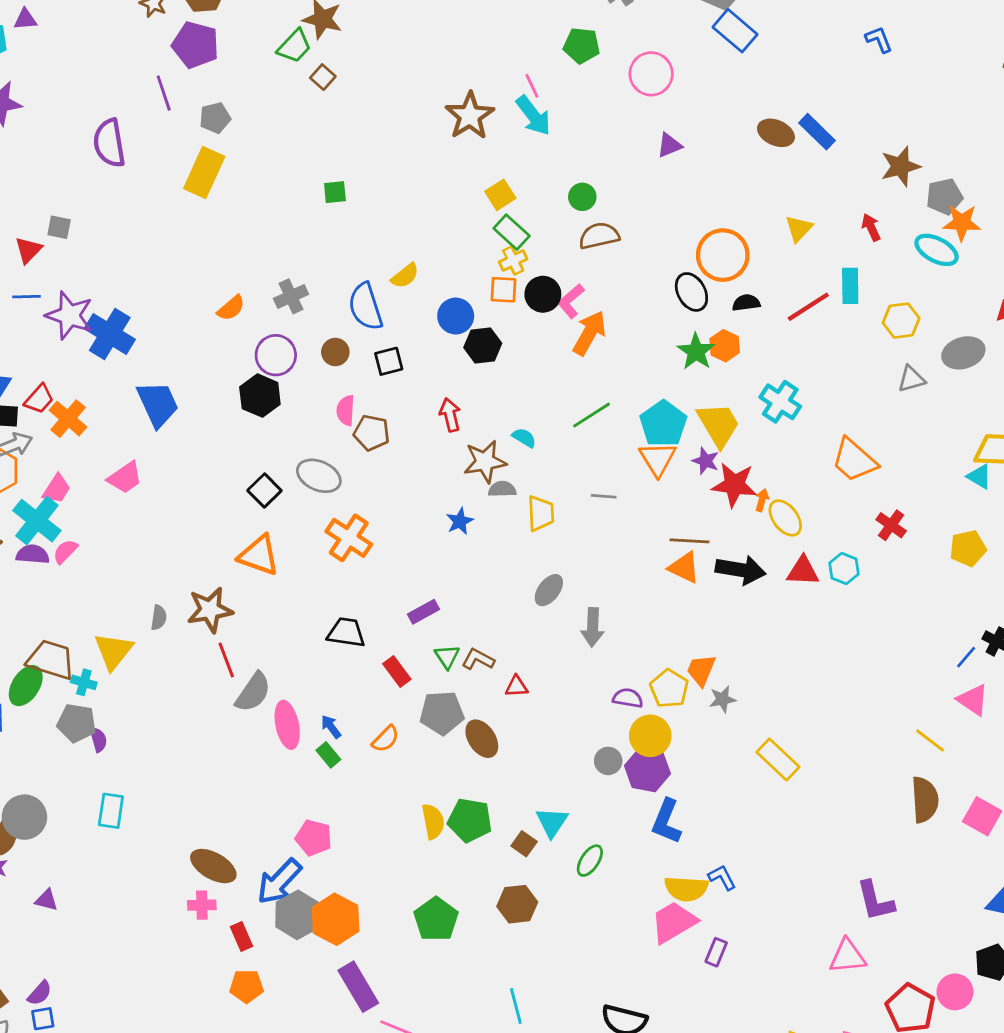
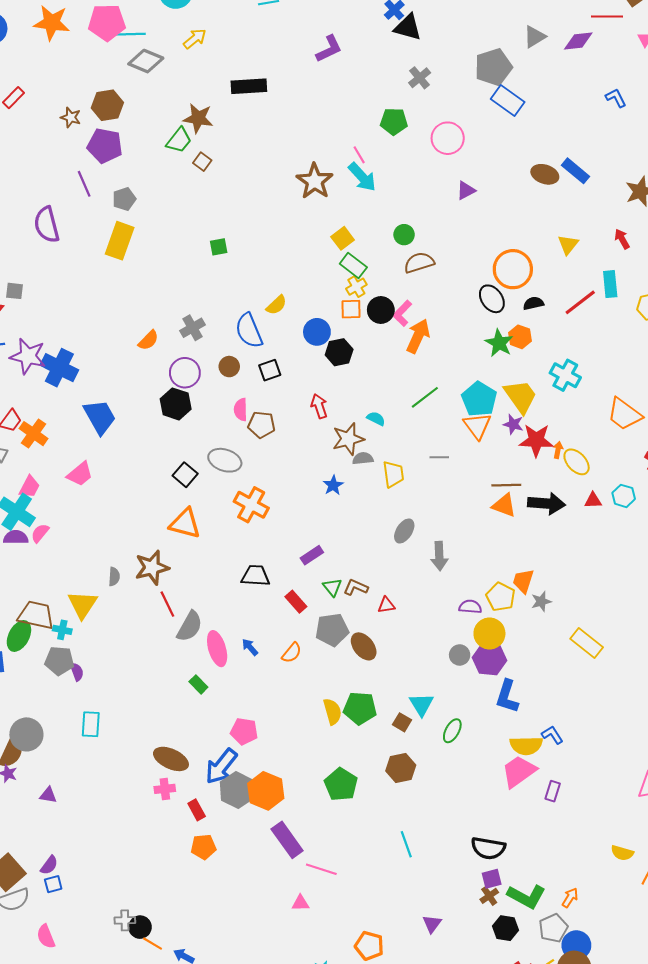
red triangle: (803, 571) -> (593, 500), size x0.7
green rectangle: (328, 755) -> (198, 684), moved

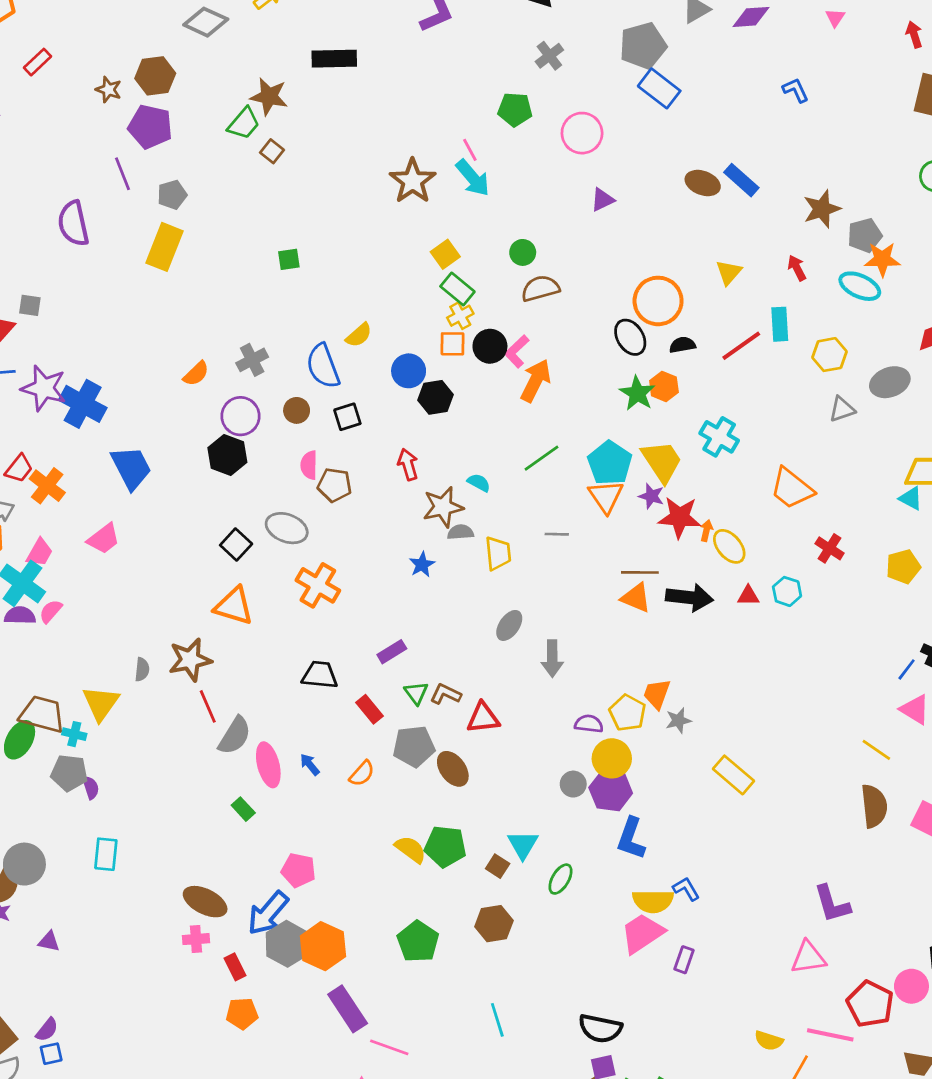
red triangle: (386, 605) -> (483, 718), size x1.5
yellow semicircle: (332, 712) -> (411, 849), turned -40

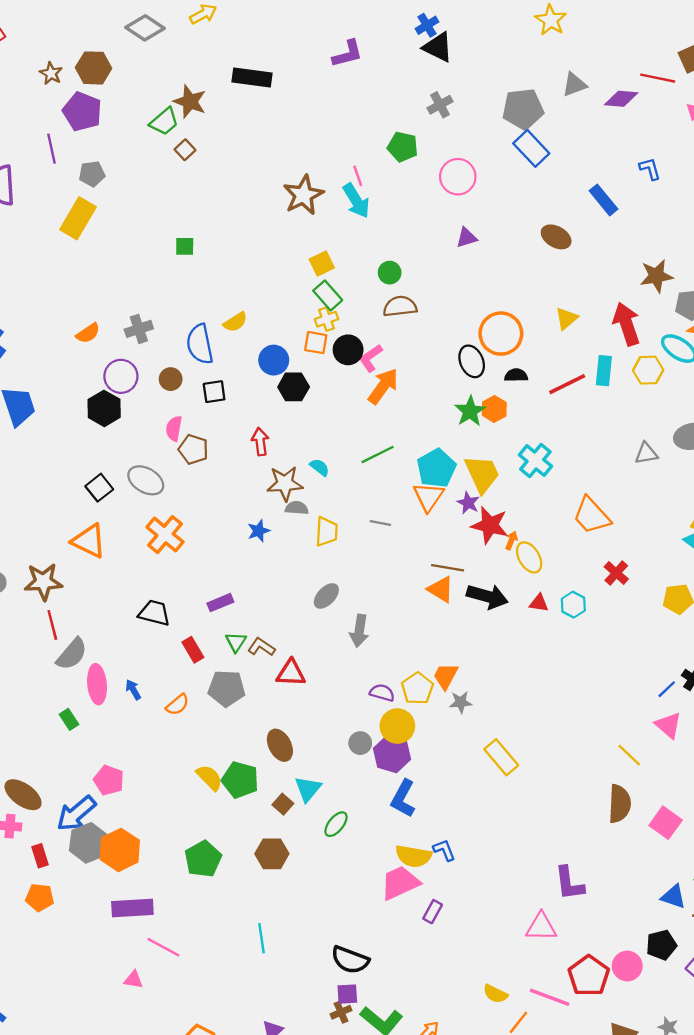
blue rectangle: (741, 180) -> (603, 200), moved
red arrow: (797, 268) -> (626, 324), size x1.8
yellow hexagon: (830, 355) -> (648, 370), moved
brown ellipse: (453, 769) -> (280, 745), moved
purple rectangle: (348, 1009) -> (132, 908), turned -69

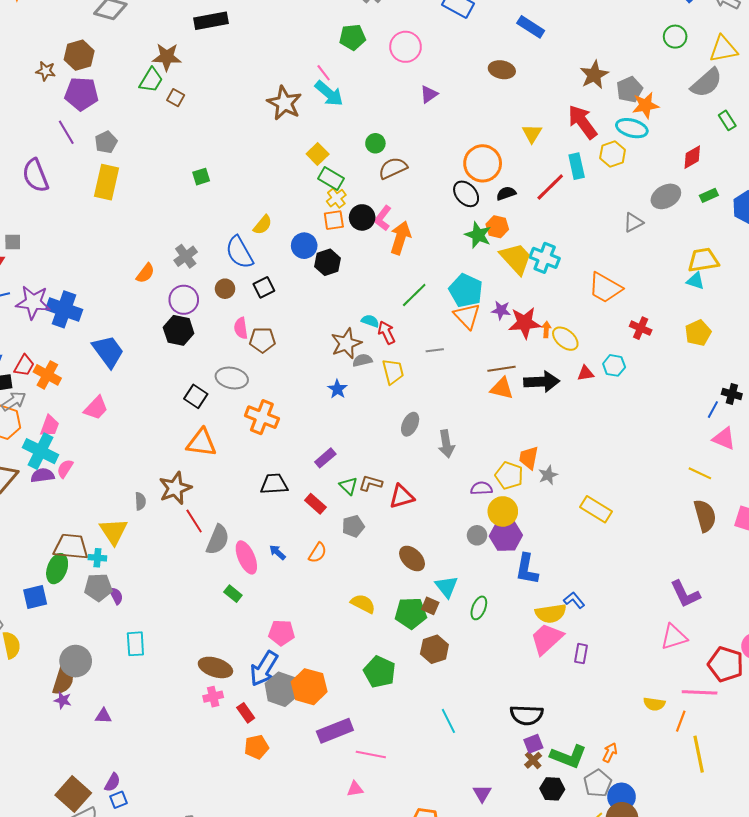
red arrow: (260, 442) -> (387, 333), moved
yellow trapezoid: (482, 474) -> (516, 259), moved
gray pentagon: (226, 688) -> (353, 526), size x0.7
green pentagon: (240, 780) -> (411, 613), moved

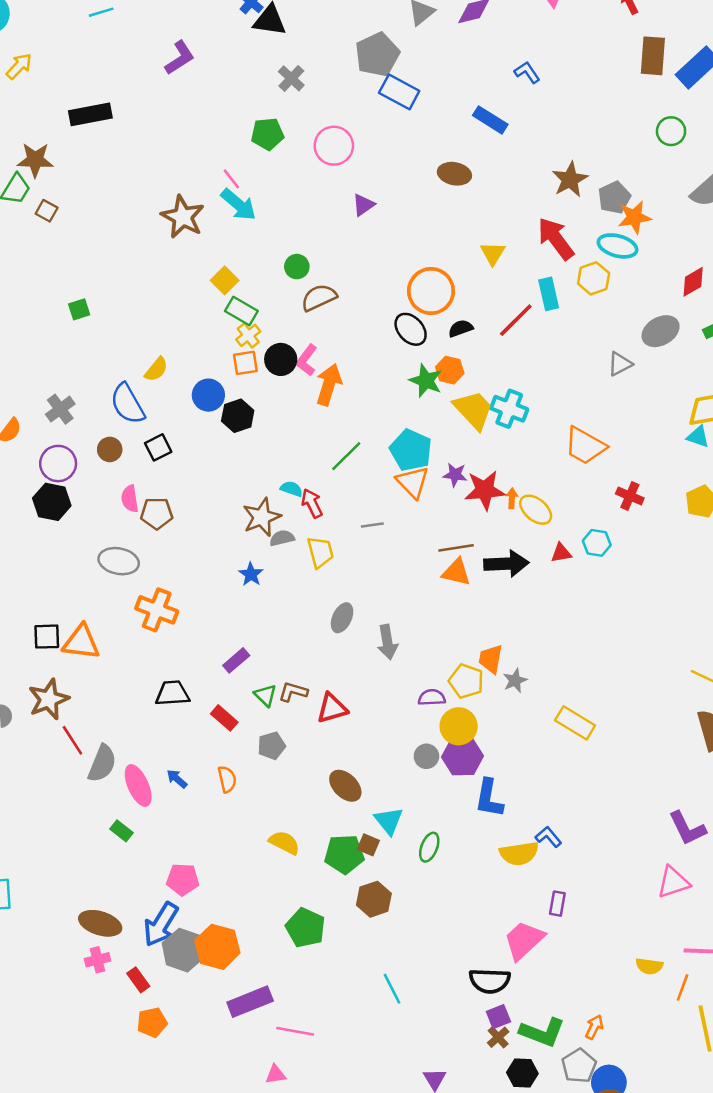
black square: (196, 396) -> (47, 637), moved, turned -35
orange semicircle: (318, 553) -> (227, 779), turned -45
pink trapezoid: (547, 639) -> (524, 940), moved

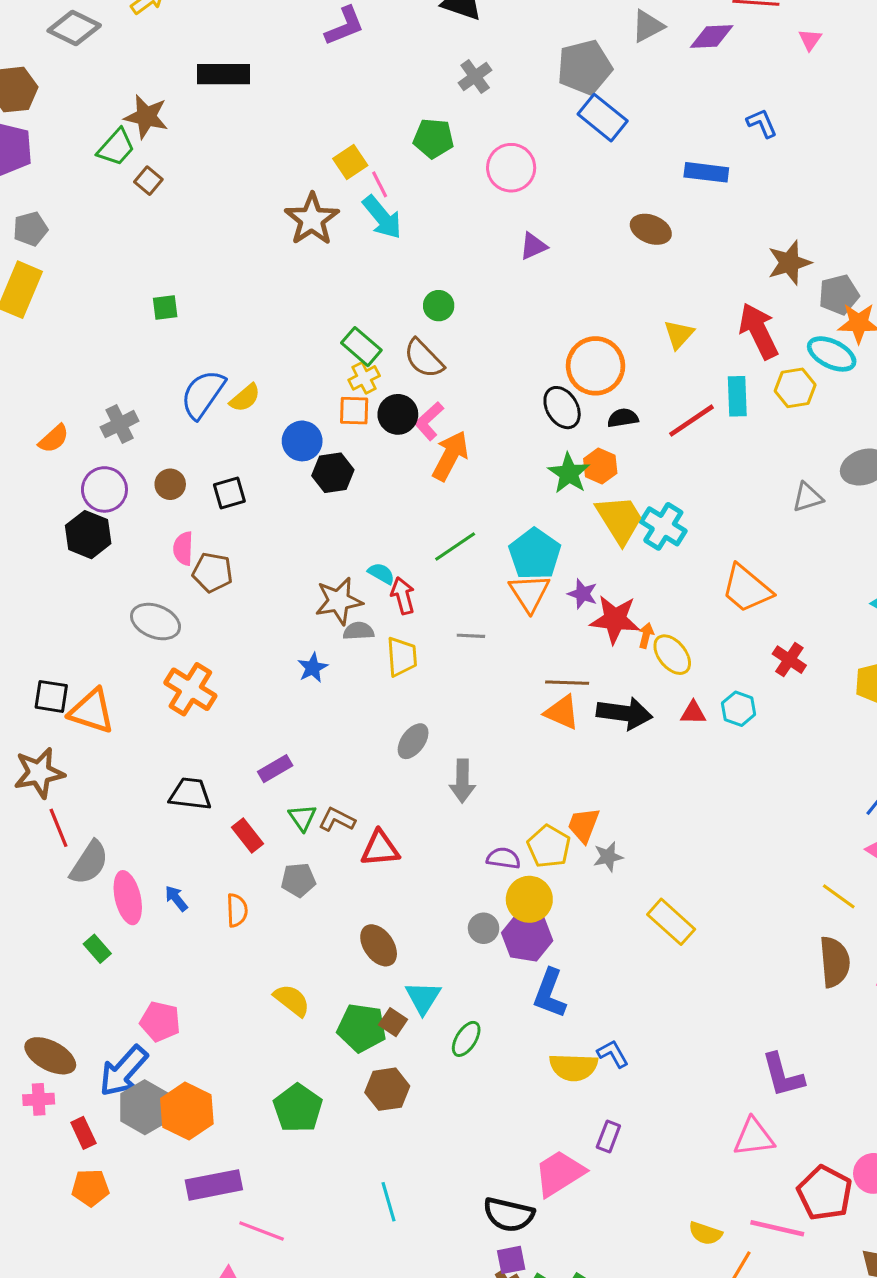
blue rectangle: (490, 120) -> (706, 172), turned -36
yellow square: (225, 280) -> (350, 162), moved
brown semicircle: (319, 298) -> (424, 359), moved, turned -120
blue semicircle: (128, 404) -> (203, 394), moved, turned 54

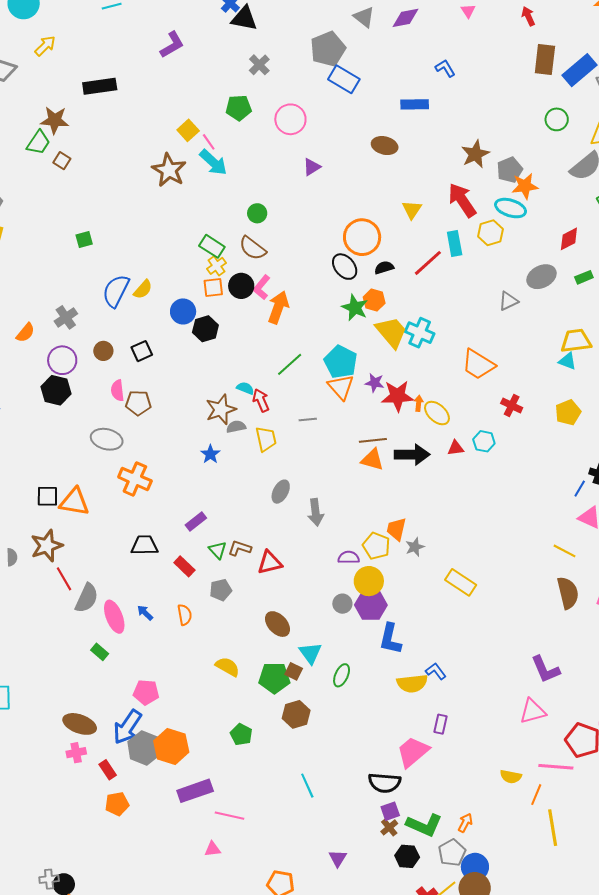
gray triangle: (648, 26) -> (364, 17), turned -45
green pentagon: (298, 1108) -> (241, 735), size x0.7

